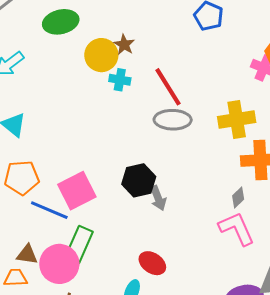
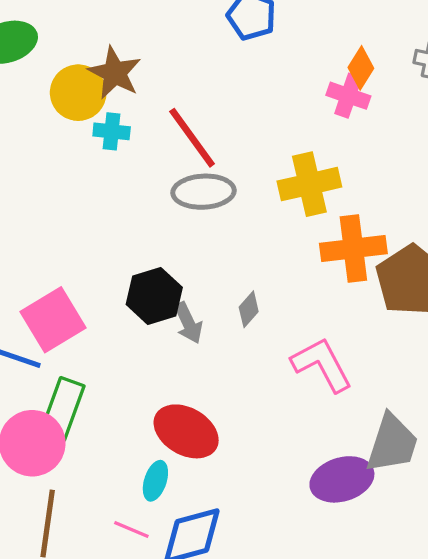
brown star: (124, 45) -> (115, 73), size x1.5
gray diamond: (238, 197) -> (249, 309), moved
red ellipse: (152, 263) -> (186, 431), size x1.4

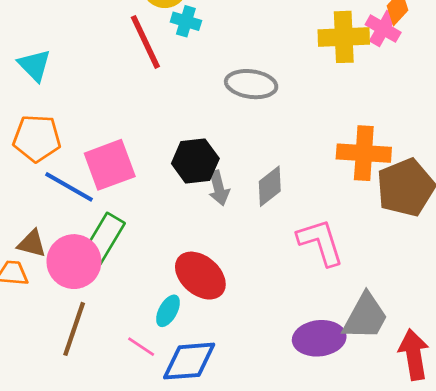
red line: (192, 138) -> (145, 42), moved
yellow cross: (309, 184) -> (344, 37), moved
gray diamond: (249, 309) -> (270, 186), size x1.4

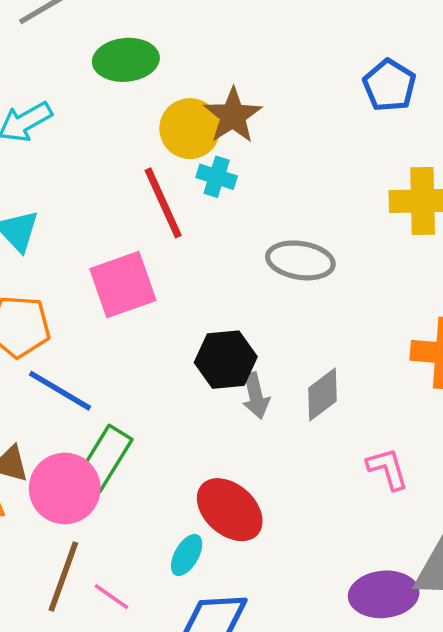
pink square: (110, 165) -> (123, 285), moved
pink L-shape: (321, 242) -> (388, 469), size x0.7
pink line: (141, 347) -> (111, 597), moved

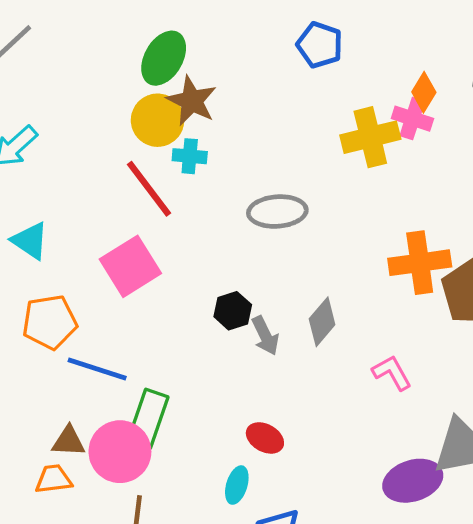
green ellipse: (126, 60) -> (164, 58), moved, turned -42
black hexagon: (226, 360) -> (233, 311), size x0.7
red ellipse: (230, 510) -> (265, 438), size x0.6

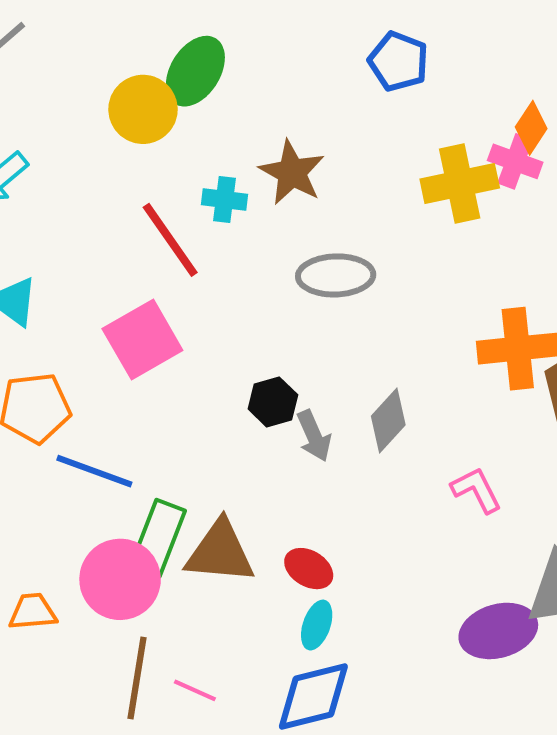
brown star: (192, 101) -> (292, 173), moved
yellow circle: (158, 120) -> (143, 109), moved
brown triangle: (68, 441) -> (220, 552), moved, size x1.6
cyan ellipse: (237, 485) -> (317, 625), moved

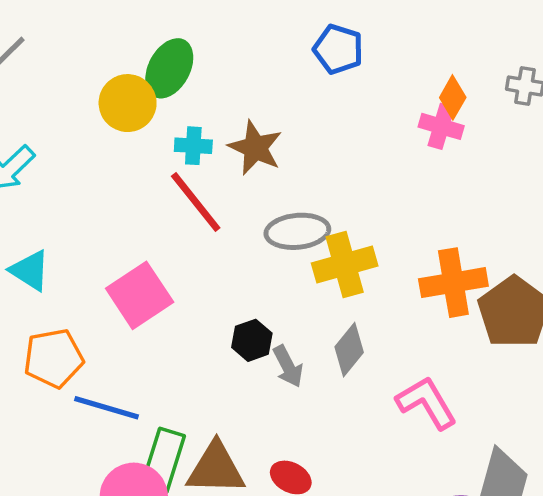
yellow cross: (460, 183) -> (345, 264), moved
cyan cross: (225, 200) -> (193, 146), moved
red line: (170, 240) -> (196, 202), moved
pink L-shape: (476, 490) -> (427, 403), size x1.4

